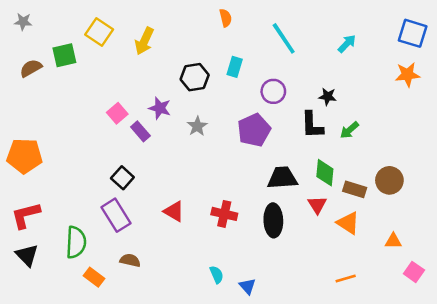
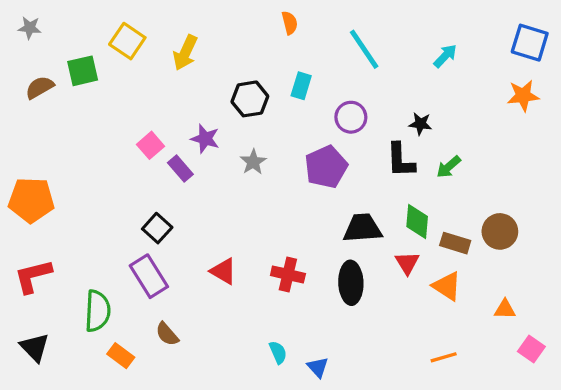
black triangle: (27, 255) -> (35, 347), moved
brown semicircle: (130, 260) -> (167, 334), turned -144

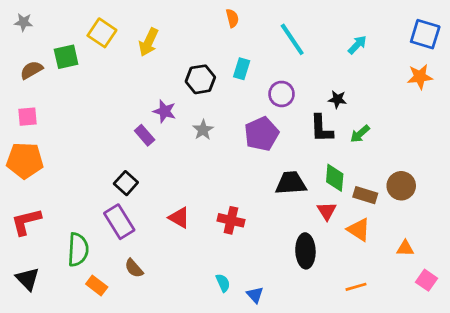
pink square: (151, 145) -> (27, 117), moved, turned 36
black ellipse: (351, 283) -> (305, 251), moved

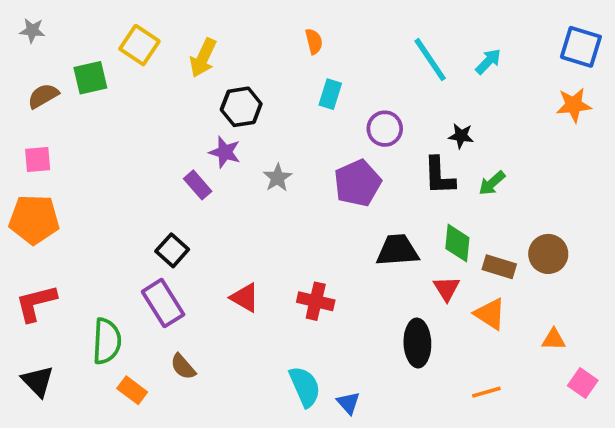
orange semicircle: (232, 18) -> (314, 41), moved
cyan line: (292, 39) -> (430, 60), moved
black hexagon: (200, 79) -> (241, 107), moved
cyan semicircle: (223, 283) -> (305, 387), size x1.6

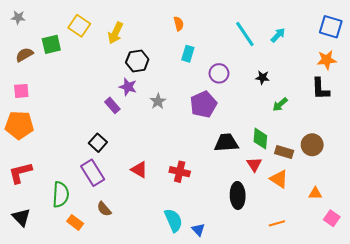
black L-shape: (439, 176) -> (320, 89), moved

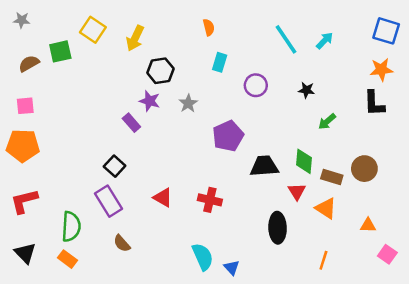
gray star: (158, 101) -> (188, 103), moved
purple pentagon: (203, 104) -> (228, 136), moved
orange rectangle: (75, 222) -> (68, 259), moved
orange line: (277, 223) -> (323, 260), turned -56

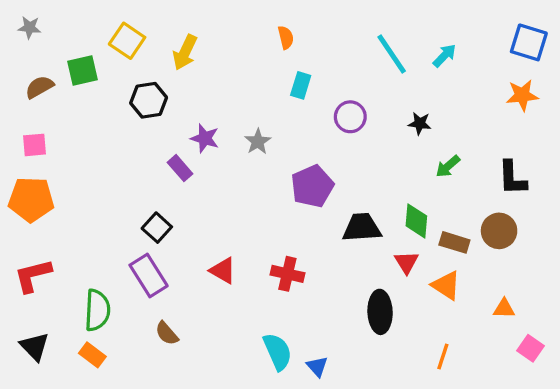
black hexagon: (160, 71) -> (149, 100), moved
black L-shape: (374, 103) -> (512, 178), moved

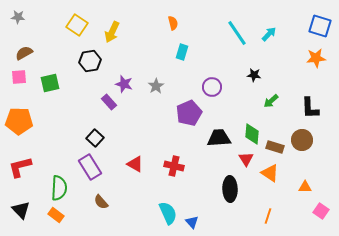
green square: (82, 71) -> (50, 83), moved
purple circle: (350, 117) -> (212, 87), moved
pink square: (34, 145) -> (19, 77), moved

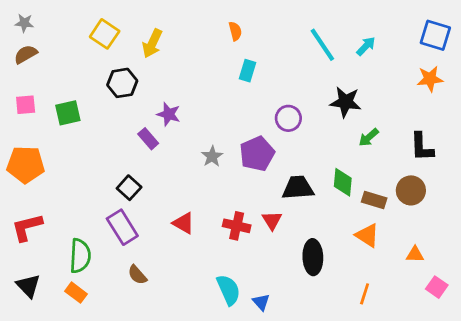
brown semicircle: (24, 53) -> (26, 54), moved
black star: (254, 75) -> (346, 102), size x1.6
gray star: (156, 86) -> (212, 156), moved
red triangle: (246, 159) -> (272, 220), moved

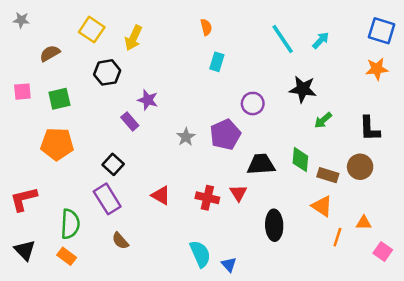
brown semicircle: (26, 54) -> (50, 53), moved
orange pentagon: (26, 165) -> (57, 144), moved
orange line: (365, 294) -> (337, 237), moved

